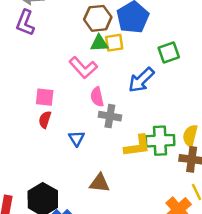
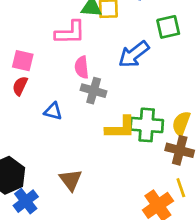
pink L-shape: (83, 68) -> (70, 33), turned -56
blue triangle: (77, 138) -> (53, 111), turned -49
brown triangle: (100, 183) -> (71, 180), moved, turned 40

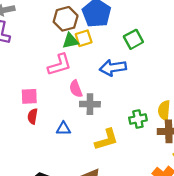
blue arrow: (134, 54) -> (113, 68), turned 45
green cross: (147, 125) -> (138, 119), size x0.7
yellow L-shape: (120, 128) -> (106, 140), moved

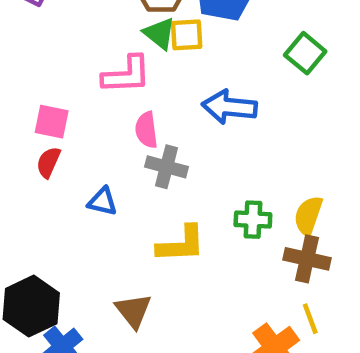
green square: (133, 39) -> (305, 53), moved, turned -36
green triangle: (70, 41) -> (159, 34), turned 36

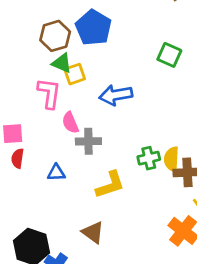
yellow square: (187, 35) -> (75, 74), moved
green square: (305, 53) -> (169, 55), moved
pink L-shape: (126, 75) -> (49, 93), turned -64
yellow semicircle: (308, 216) -> (171, 159), moved

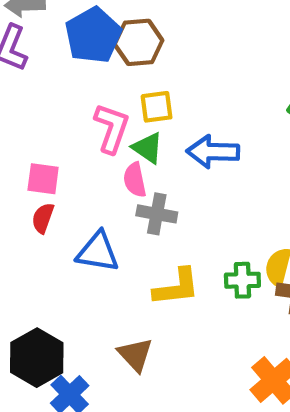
blue pentagon: (93, 28) -> (93, 35), moved
green triangle: (62, 63) -> (148, 148), moved
green cross: (149, 158) -> (242, 280), moved
blue triangle: (56, 173) -> (98, 252), size x1.5

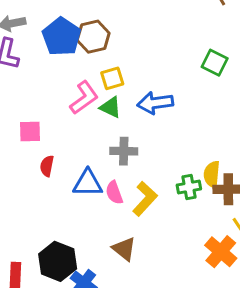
pink L-shape: (112, 128) -> (84, 98), turned 44
pink square: (43, 179) -> (30, 132), moved
pink semicircle: (135, 180) -> (114, 193), moved
yellow L-shape: (176, 287) -> (145, 199), turned -32

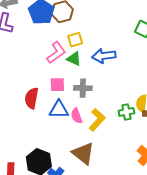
pink square: (30, 132) -> (57, 85), moved
red semicircle: (47, 166) -> (32, 98), size x1.5
brown triangle: (124, 249) -> (83, 153), size x1.4

